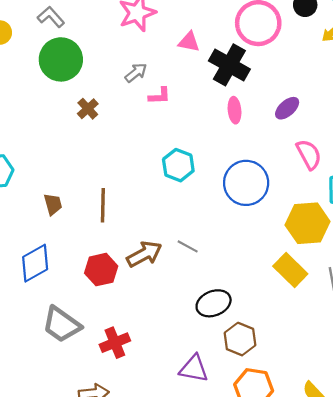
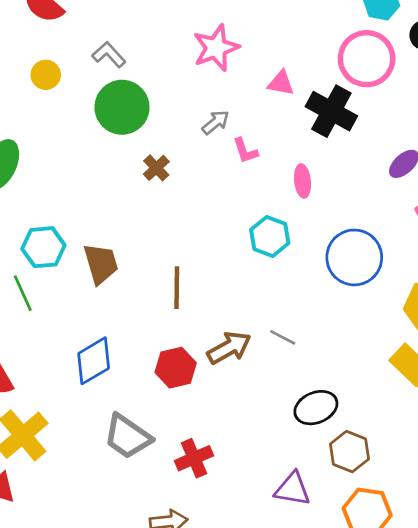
pink L-shape: (160, 96) -> (245, 151), turned 75
pink ellipse: (235, 110) -> (303, 181), moved
brown trapezoid: (53, 204) -> (101, 264), moved, size x1.5

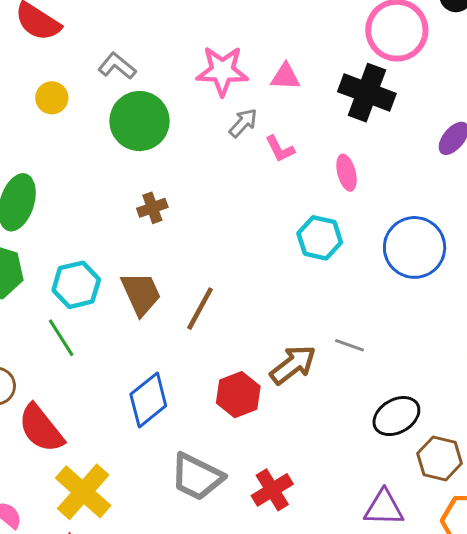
pink star: (216, 48) -> (222, 71), moved, turned 30
pink triangle: (281, 83) -> (285, 77), moved
brown cross: (156, 168) -> (152, 208), moved, turned 32
brown line: (177, 288) -> (200, 309), moved, turned 36

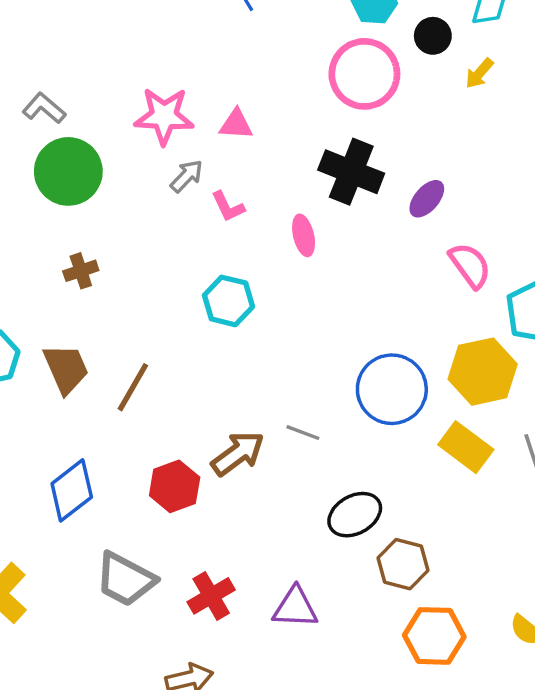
black cross: (367, 93) -> (351, 172), moved
cyan hexagon: (320, 238) -> (228, 301), moved
blue circle: (415, 247) -> (392, 389), moved
purple triangle: (384, 508) -> (295, 608), moved

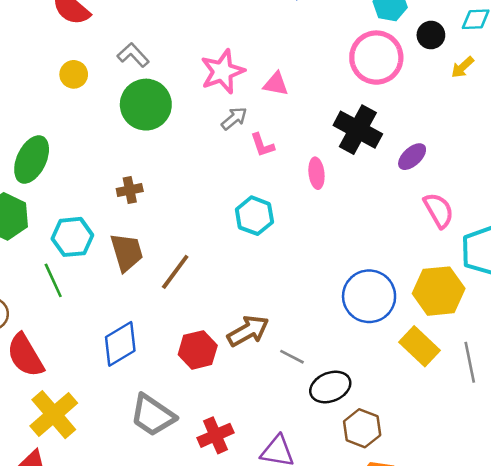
pink star: (164, 116) -> (222, 72), turned -30
brown cross: (81, 271) -> (130, 190), moved
gray line: (303, 433) -> (292, 357), moved

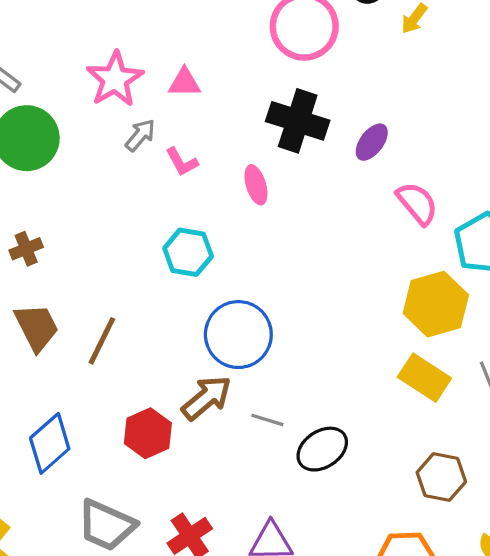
blue circle: (369, 296) -> (238, 335), moved
brown hexagon: (362, 428) -> (441, 477), moved

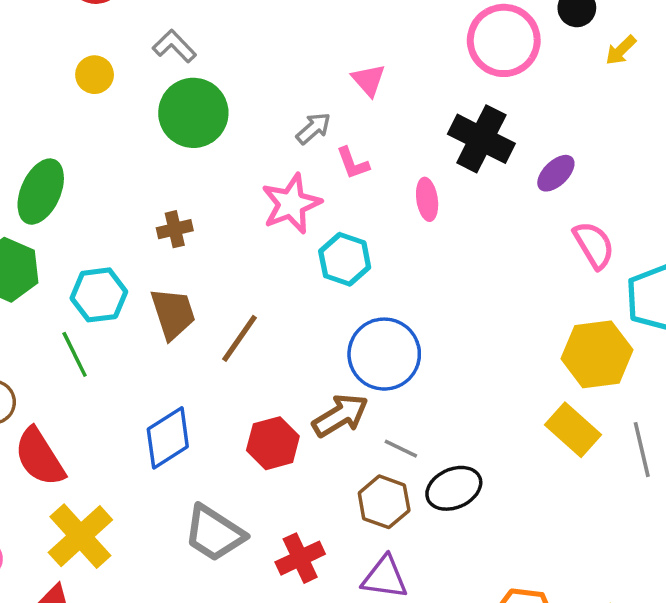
pink star: (115, 79) -> (291, 204), moved
pink triangle: (184, 83) -> (368, 80), turned 40
brown hexagon: (441, 477) -> (384, 502), moved

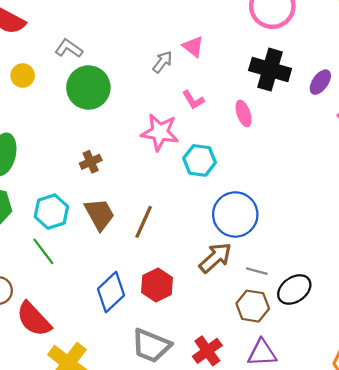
gray arrow: (313, 128) -> (162, 62), moved
pink star: (291, 204) -> (160, 132), turned -30
red hexagon: (273, 443) -> (157, 285), moved

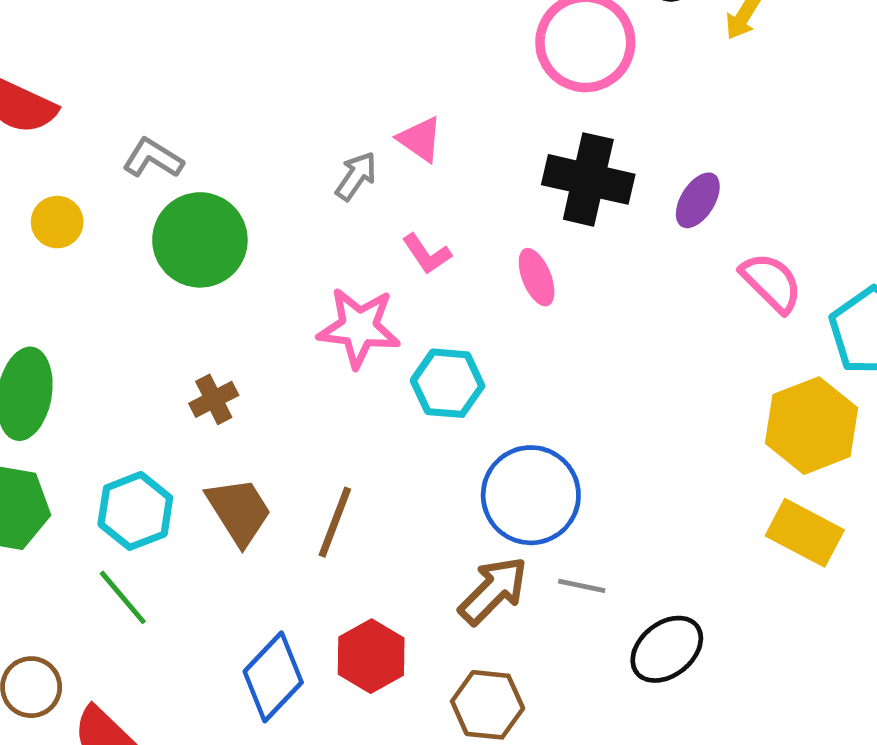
gray line: (257, 271) -> (582, 586), moved
brown hexagon: (253, 306) -> (488, 705), moved

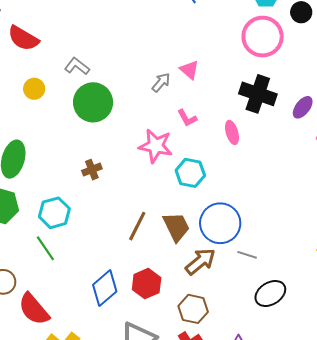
brown trapezoid: (239, 511) -> (176, 227), moved
gray line: (582, 586) -> (247, 255), moved

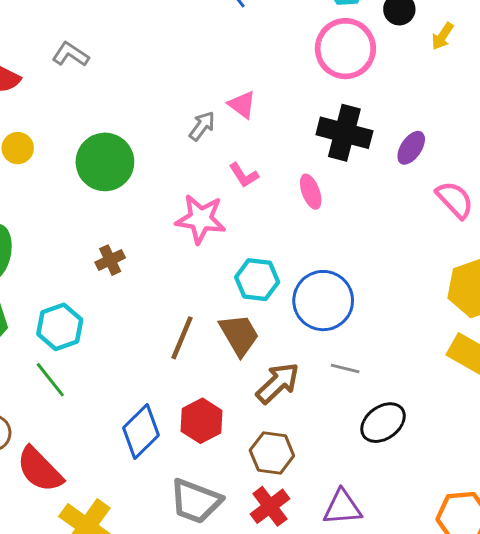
gray L-shape: (77, 66) -> (71, 54), moved
cyan hexagon: (190, 173) -> (257, 280), moved
blue circle: (220, 223) -> (323, 301), moved

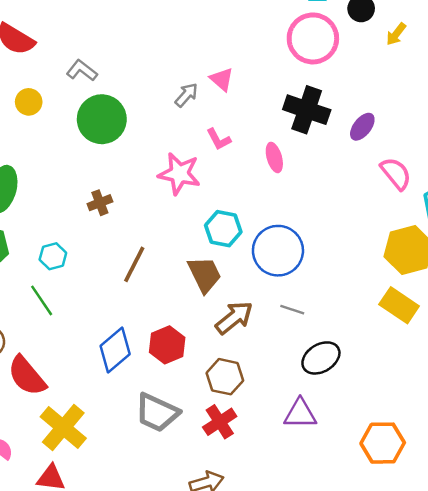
gray L-shape: (71, 54) -> (82, 70), moved
cyan hexagon: (60, 327) -> (53, 256), size x0.7
brown line: (182, 338) -> (134, 264), moved
purple triangle: (342, 507) -> (300, 414), moved

